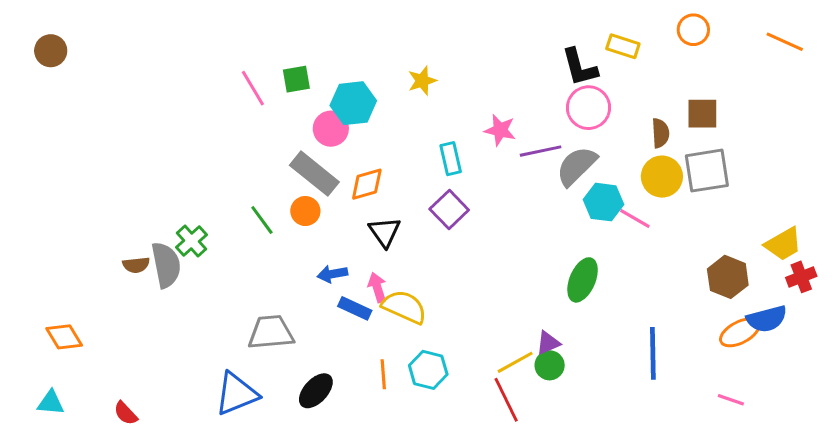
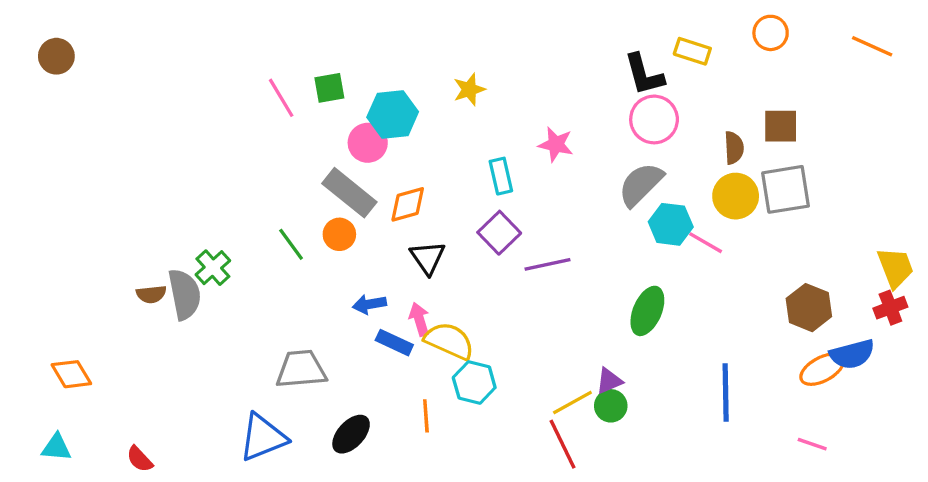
purple line: (541, 151) -> (547, 264), moved
yellow trapezoid: (783, 244) -> (895, 268), moved, turned -81
cyan hexagon: (428, 370) -> (474, 383), moved

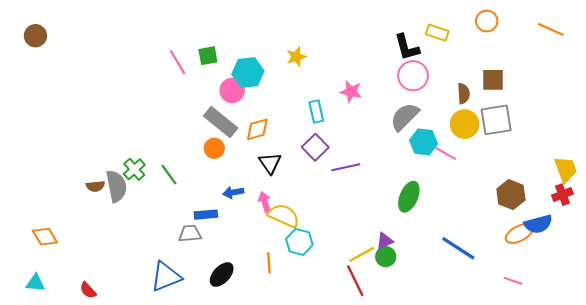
green line: (291, 244) -> (169, 175), moved
blue rectangle: (394, 343) -> (206, 215), moved, turned -30
gray trapezoid: (301, 369) -> (190, 233), size x0.7
blue line: (726, 392) -> (458, 248), turned -56

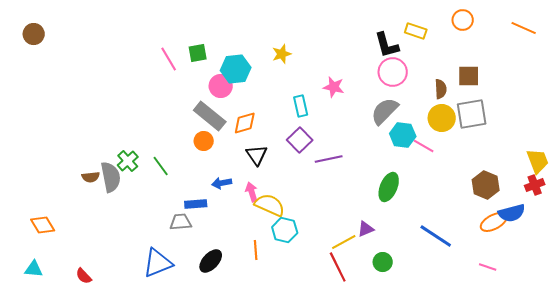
green circle: (386, 257) -> (383, 262), moved

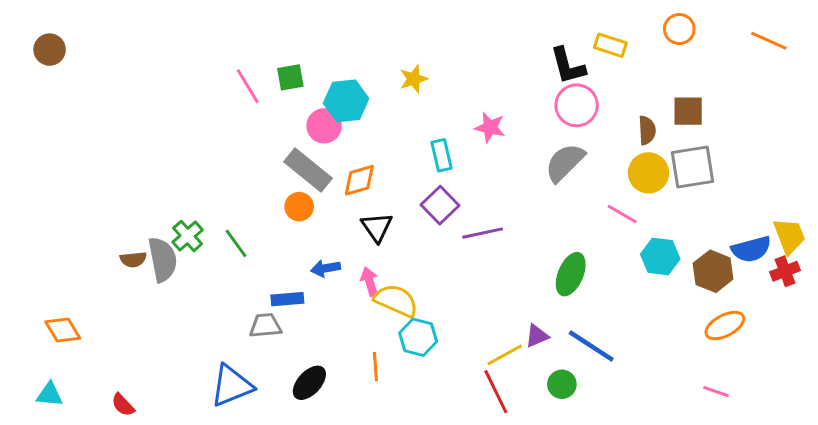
cyan hexagon: (403, 135) -> (660, 257), moved
blue semicircle: (512, 213) -> (751, 249), moved
blue line: (436, 236) -> (591, 346), moved

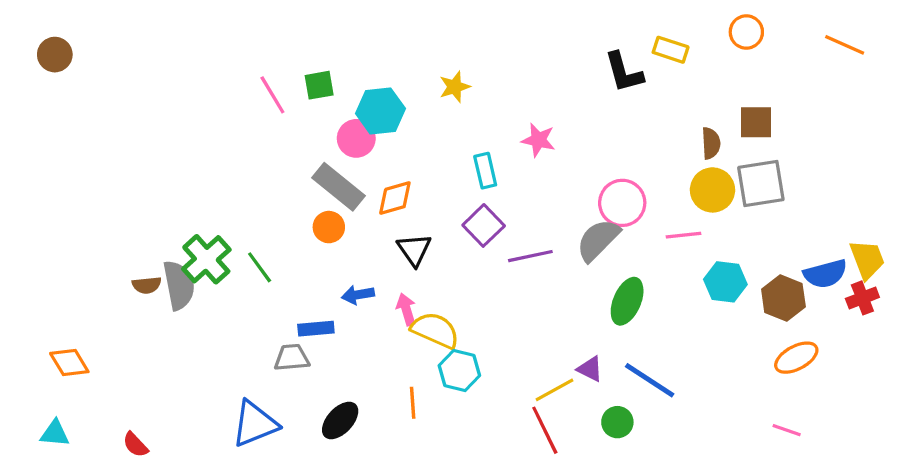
pink circle: (577, 105) -> (622, 203), moved
gray semicircle: (565, 163) -> (598, 240), moved
pink line: (622, 214) -> (683, 235), turned -36
green cross: (188, 236) -> (206, 259), size x1.4
purple triangle: (537, 336) -> (590, 369), turned 50

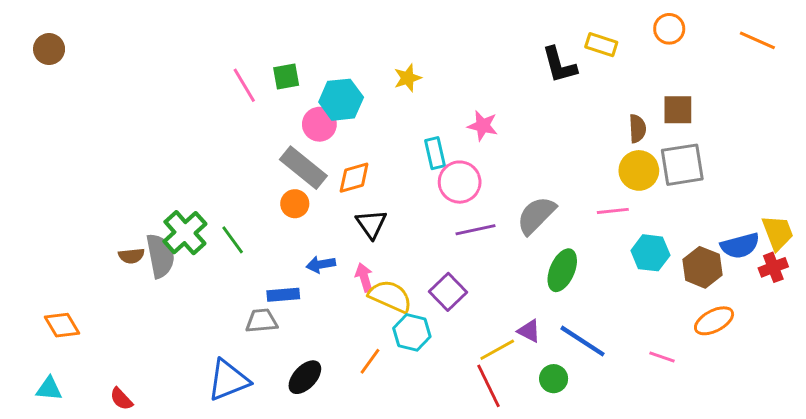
pink circle: (622, 203) -> (460, 182), moved
purple square: (484, 225) -> (448, 292), moved
orange line: (413, 403) -> (370, 361), turned 40
pink line: (787, 430) -> (662, 357), moved

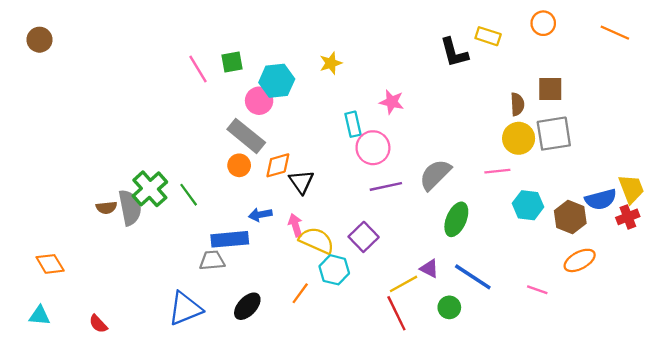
orange diamond: (354, 178) -> (278, 165), moved
blue rectangle: (283, 295) -> (230, 239), size x1.4

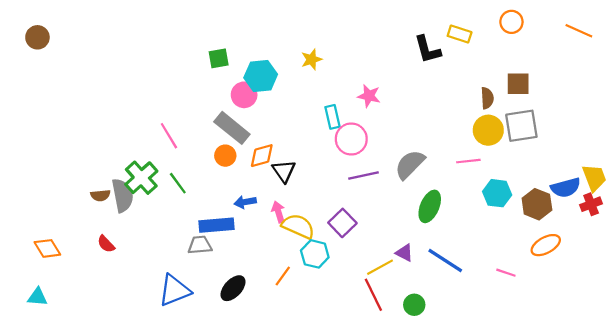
pink line: (198, 69) -> (169, 136), moved
green circle: (449, 307) -> (414, 305), moved
red semicircle: (98, 324) -> (106, 244), moved

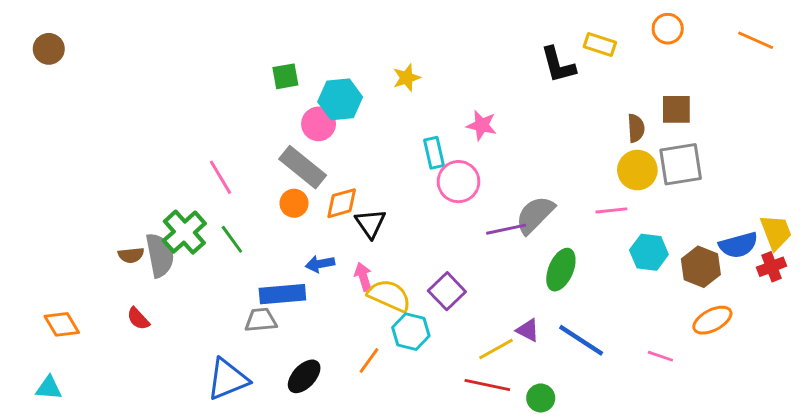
purple line: (363, 175) -> (506, 229), moved
red line: (373, 295) -> (487, 385), turned -52

